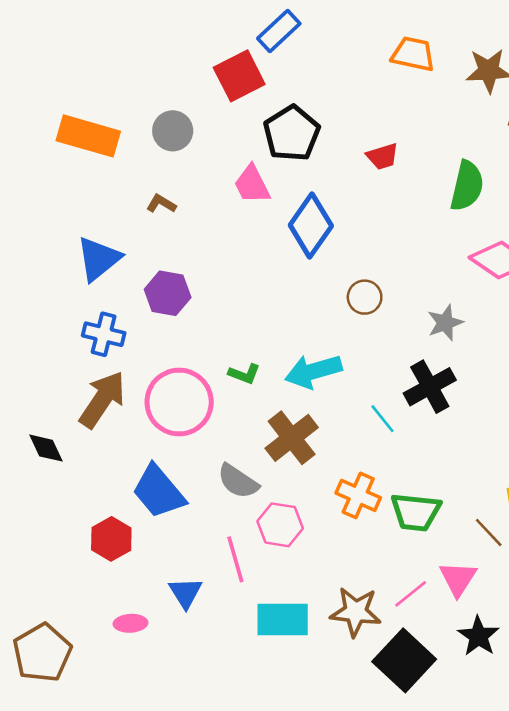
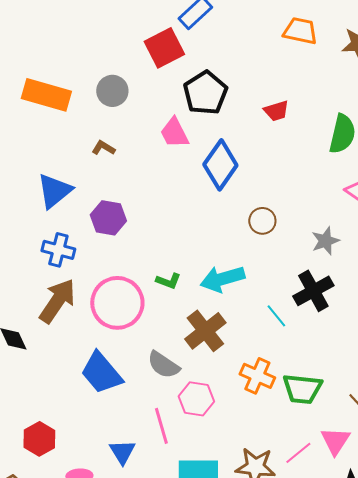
red hexagon: (111, 539) -> (39, 439), moved

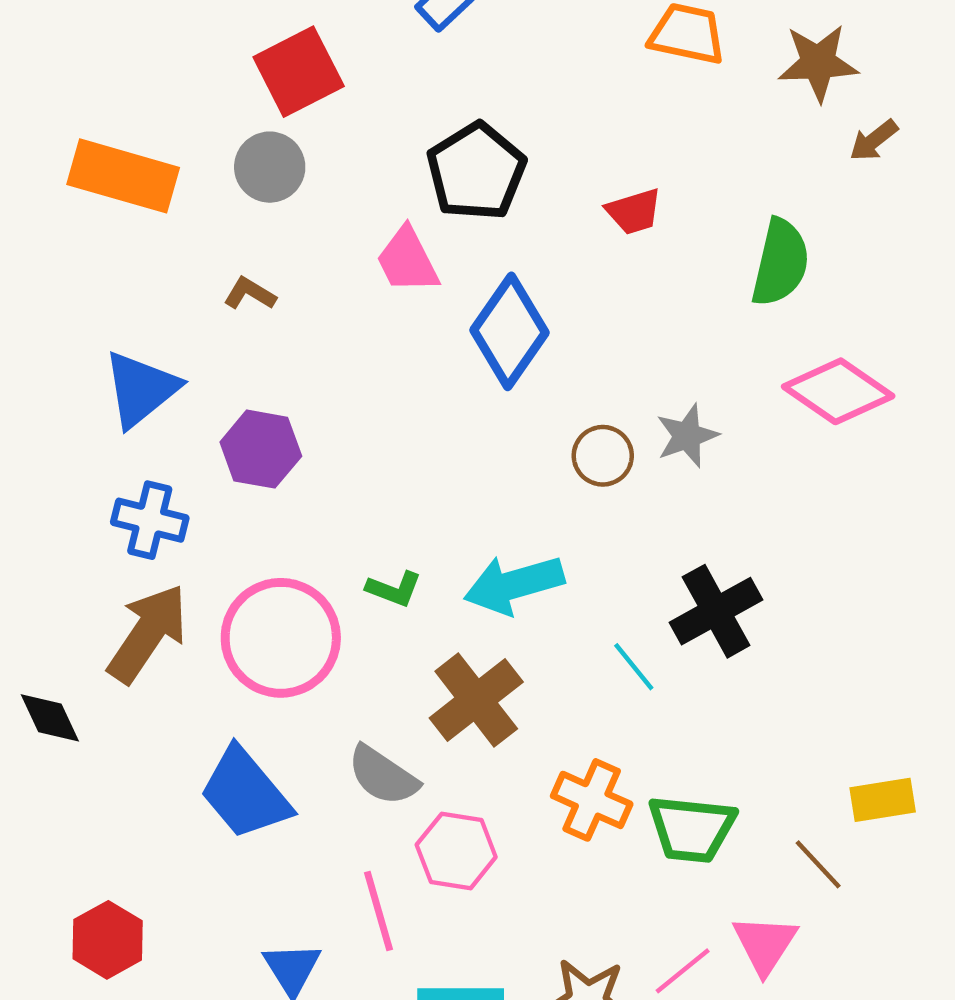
red square: (164, 48) -> (299, 72), moved
gray star: (325, 241) -> (687, 436), moved

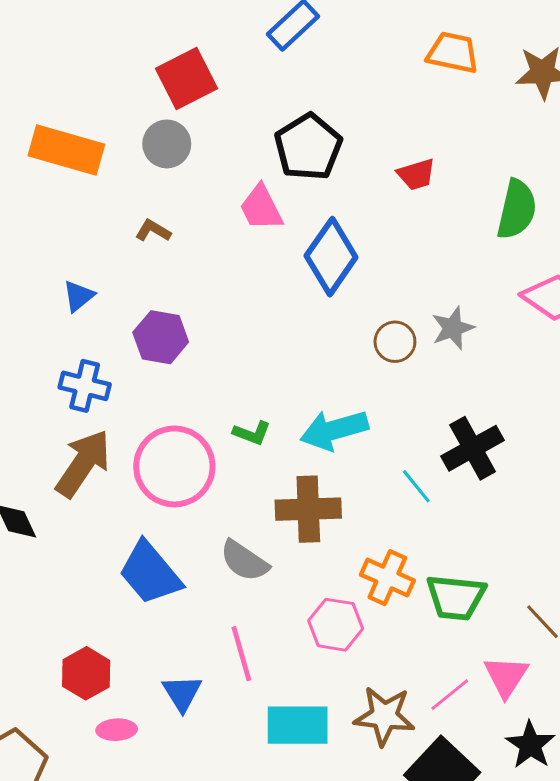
blue triangle: (141, 389) -> (79, 296), size x0.6
brown cross: (476, 700) -> (308, 509), turned 36
pink hexagon: (456, 851) -> (336, 625), moved
red hexagon: (108, 940) -> (86, 673), moved

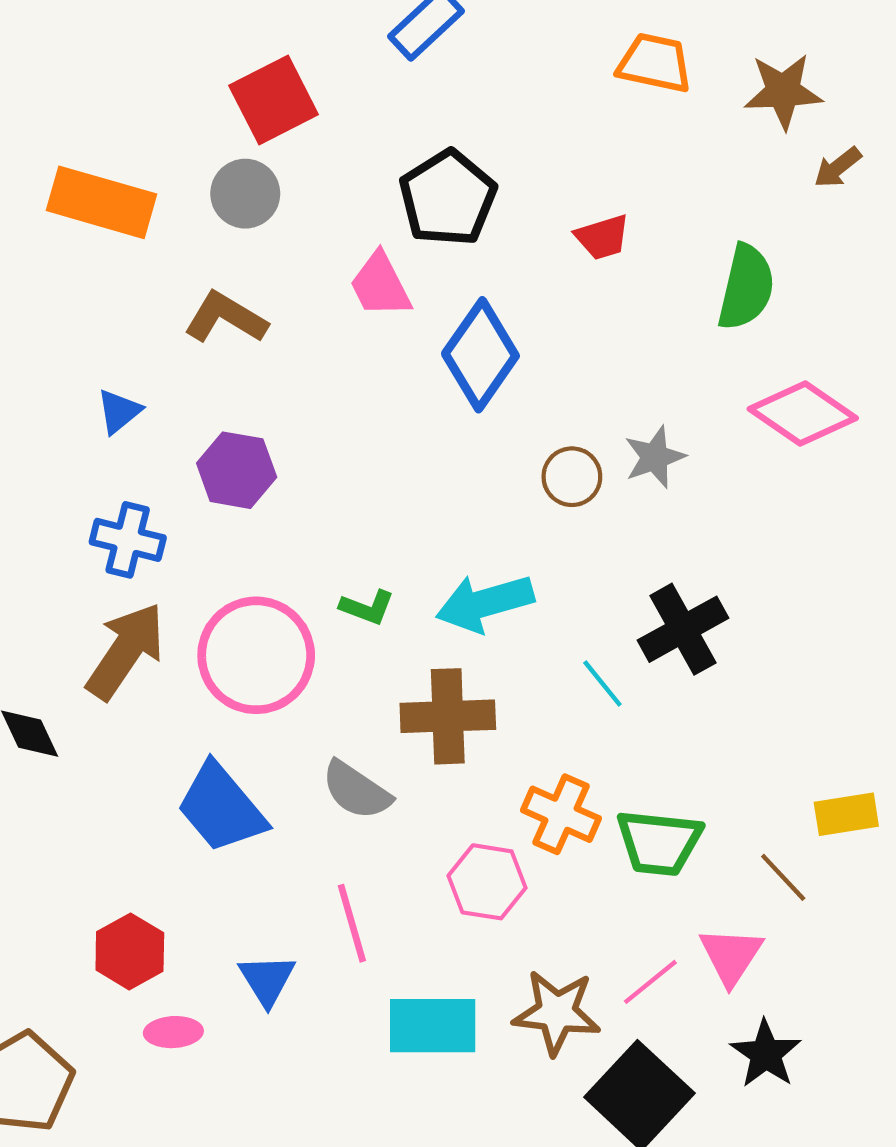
brown L-shape: (153, 231) -> (226, 318), size x1.6

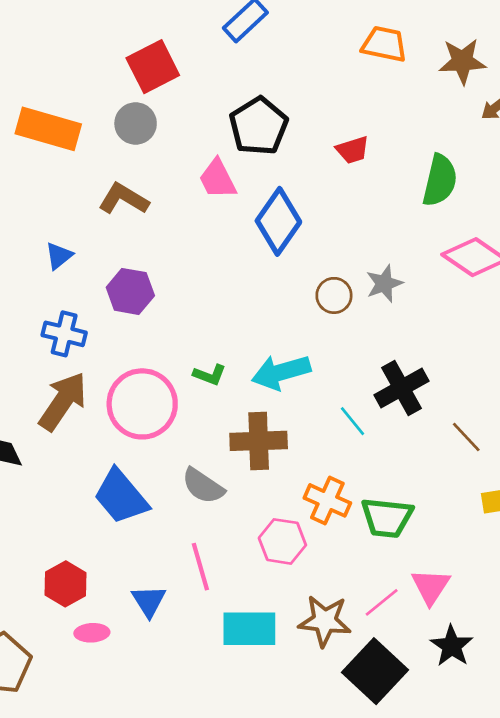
brown line: (783, 877) -> (466, 437), moved

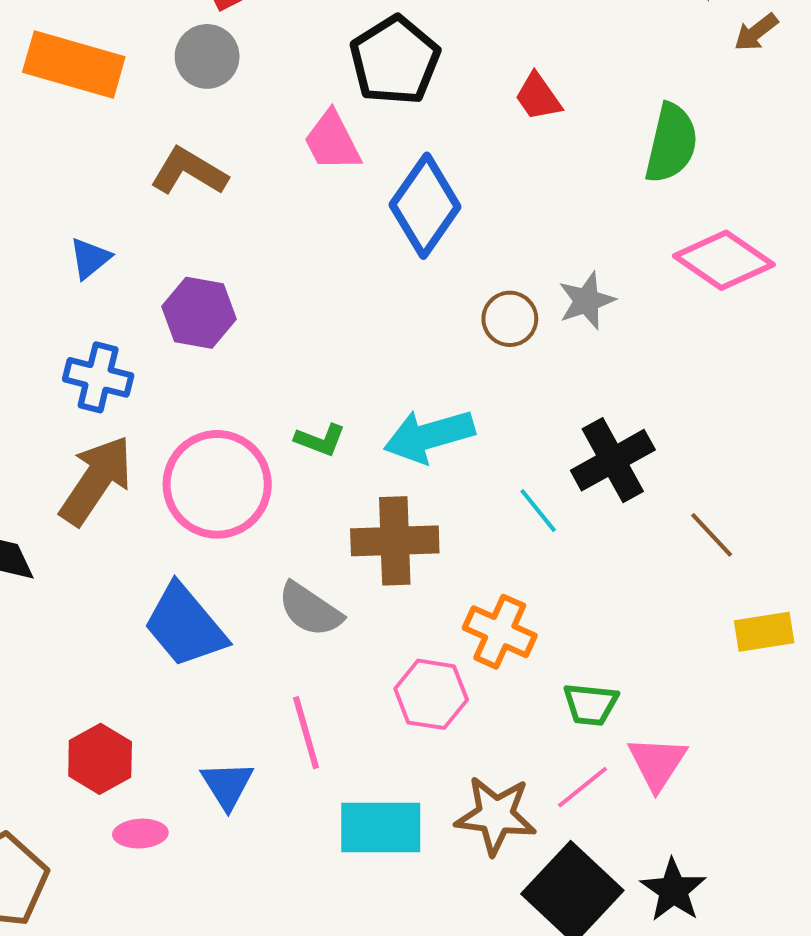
red trapezoid: (353, 150) -> (538, 97), turned 72
green trapezoid: (387, 518) -> (591, 704), moved, size x0.7
black star: (452, 646) -> (673, 890), moved

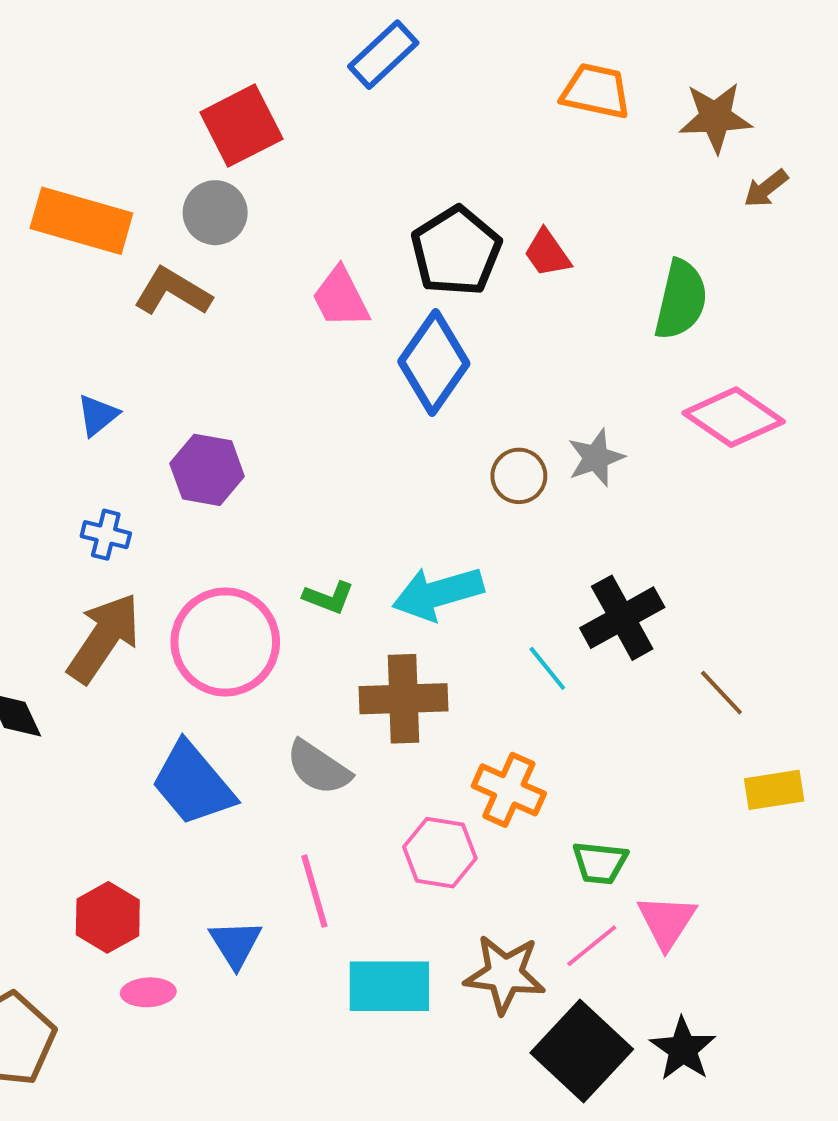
black pentagon: (395, 60) -> (456, 251), moved
brown L-shape: (189, 171) -> (173, 292), moved
blue cross: (98, 377) -> (106, 535), size x0.7

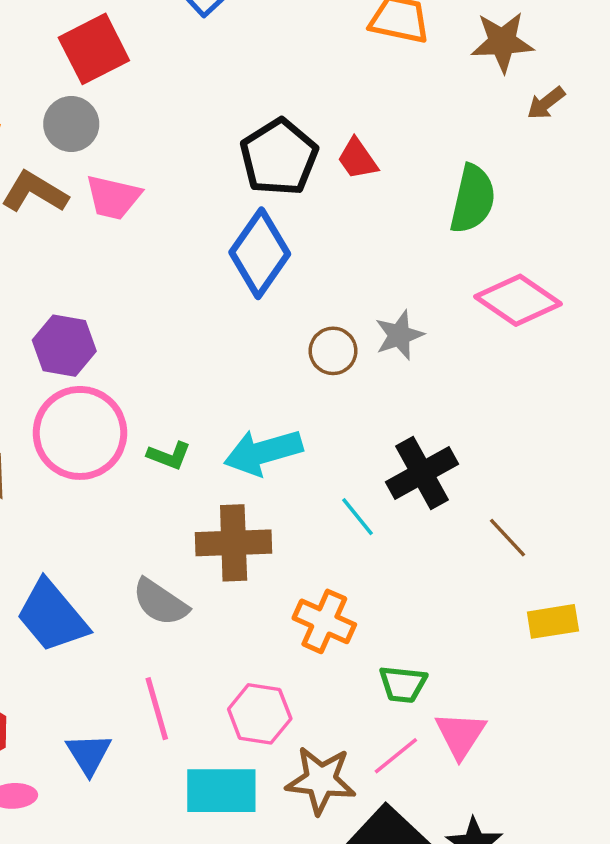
pink trapezoid: (341, 298) -> (113, 197), moved, turned -50
pink circle: (225, 642) -> (80, 433), moved
pink hexagon: (440, 853) -> (260, 714), moved

